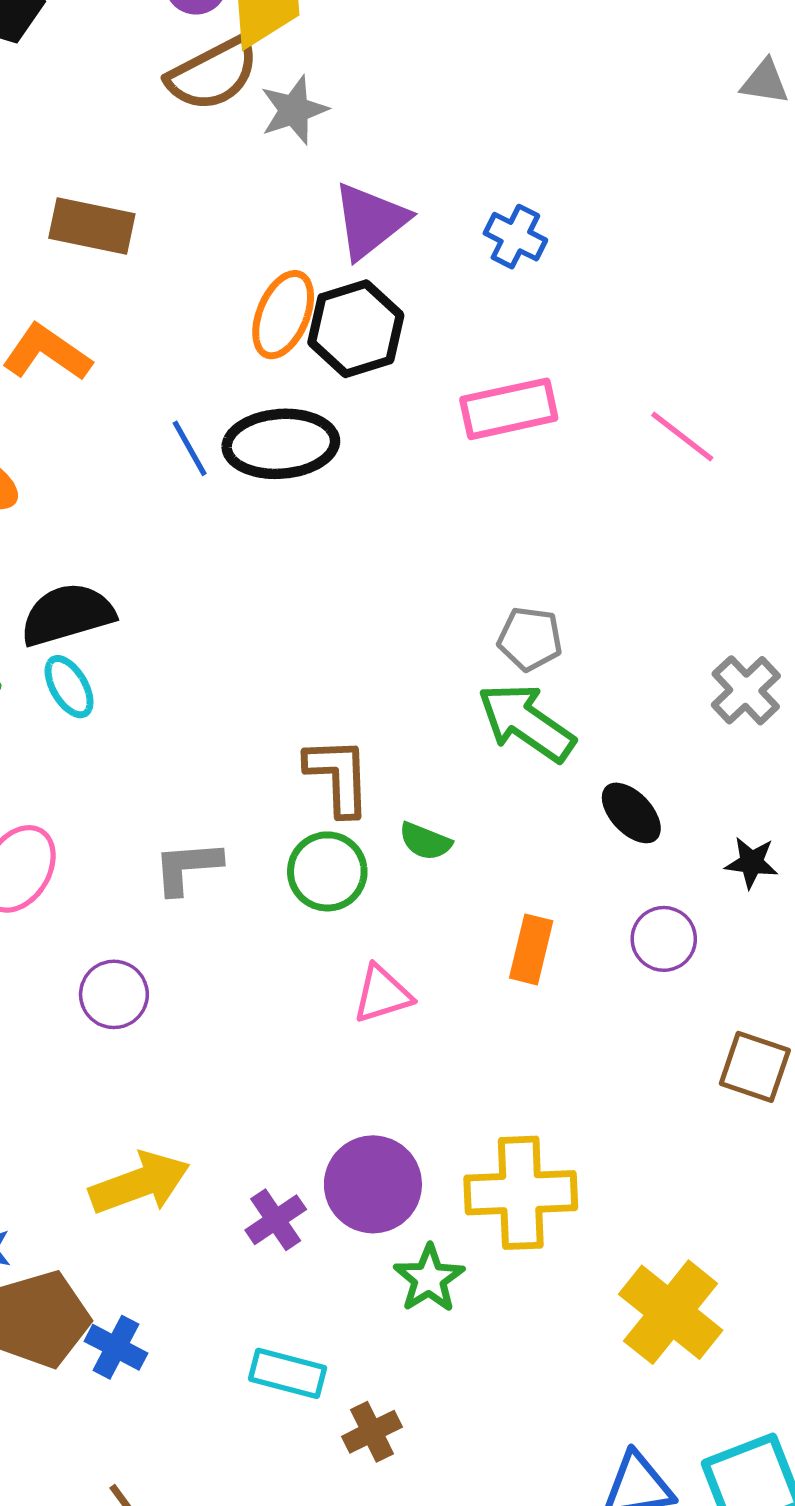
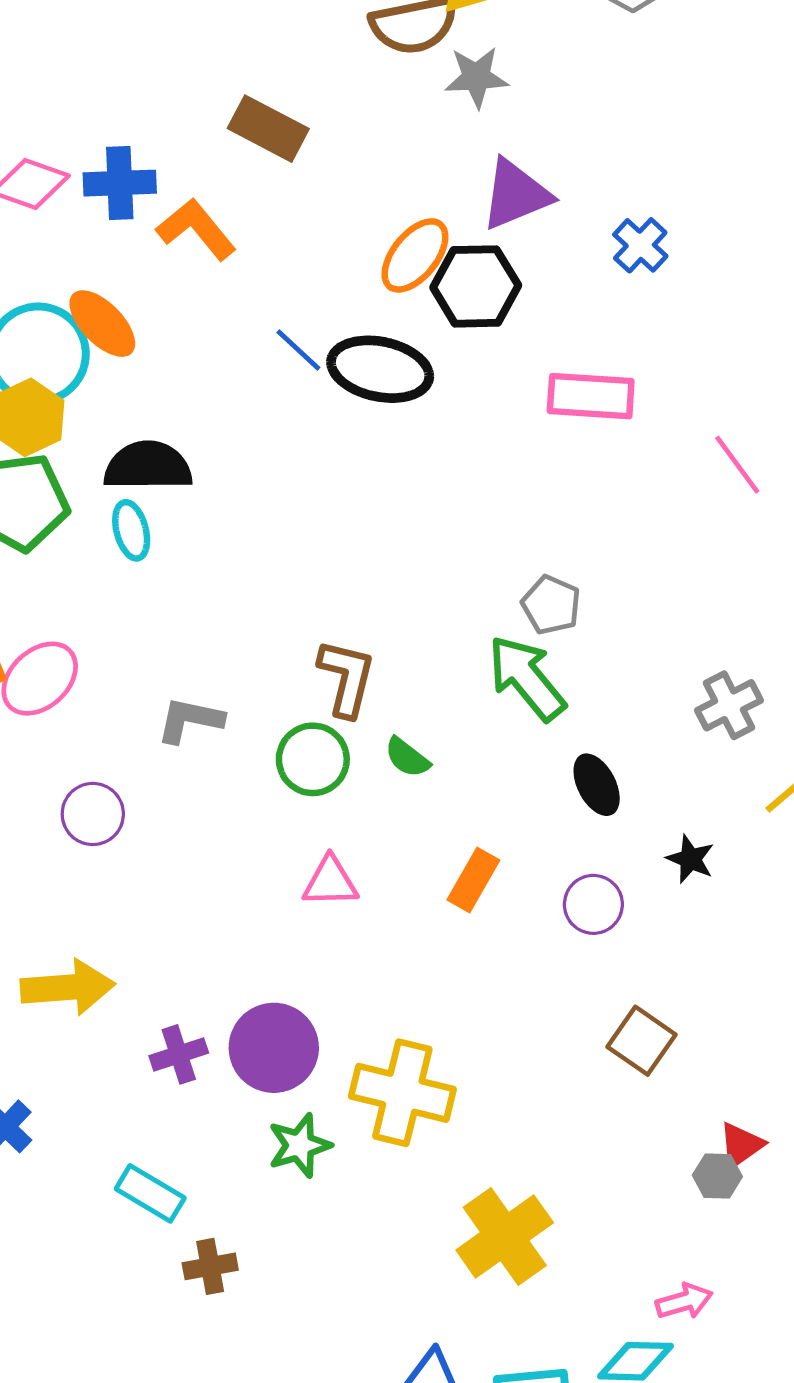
blue line: (190, 448) -> (298, 350), turned -34

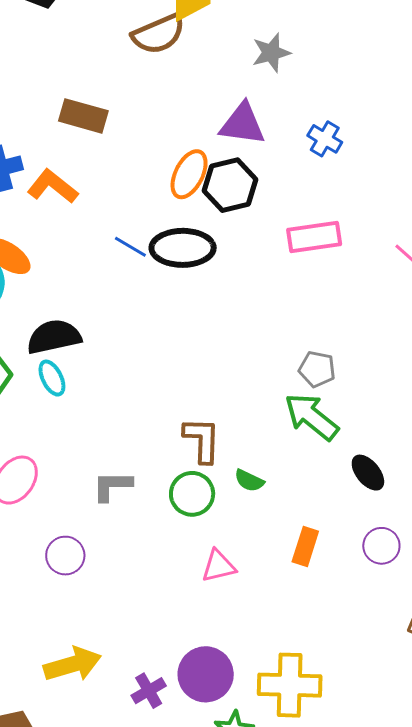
gray star: (476, 77) -> (271, 53), moved
purple triangle: (516, 194) -> (242, 124), turned 42

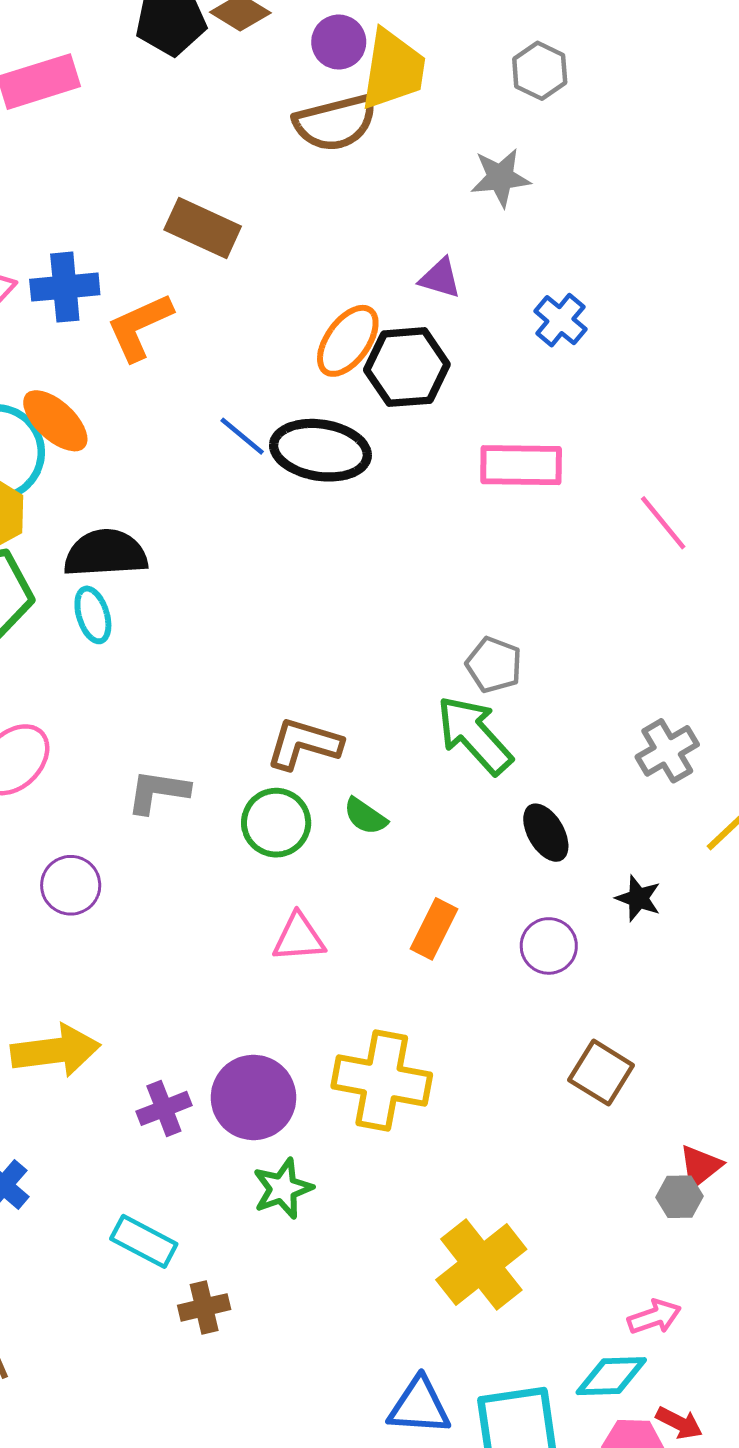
purple triangle: (242, 124) -> (440, 278), size x0.6
orange L-shape: (53, 186) -> (140, 327), turned -72
brown L-shape: (202, 440) -> (304, 744), turned -84
yellow cross: (290, 685) -> (382, 1081), moved

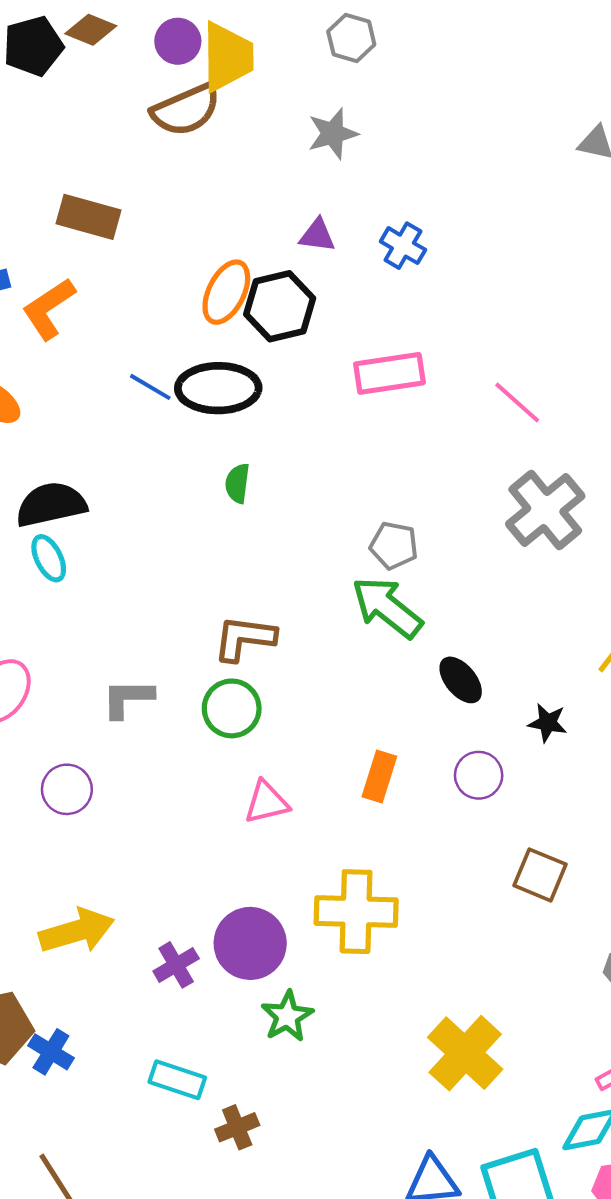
purple triangle: (440, 278) -> (317, 235), moved
gray cross: (667, 751) -> (545, 510), moved, size x1.5
green semicircle: (365, 816) -> (237, 483), moved, turned 72

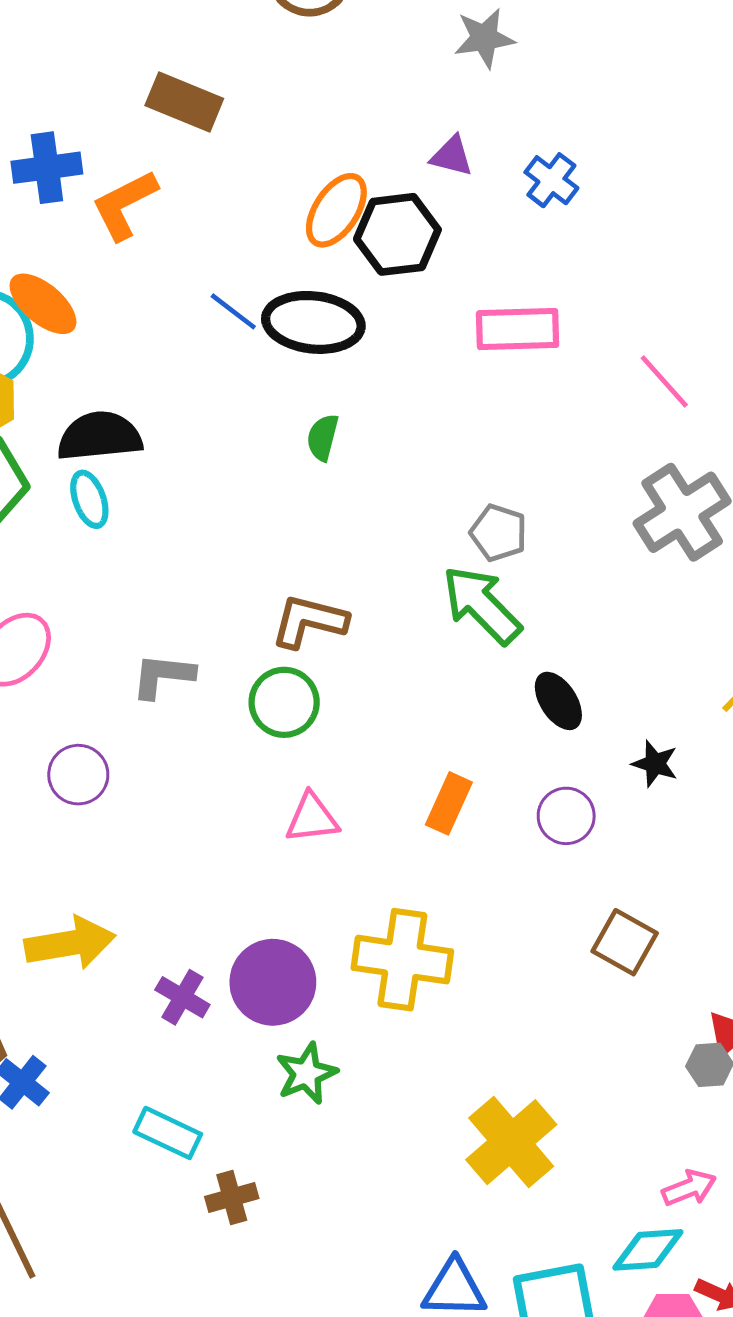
purple cross: (176, 965) -> (182, 997), turned -36

